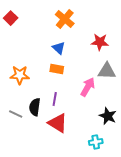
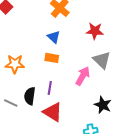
gray triangle: (107, 71) -> (102, 60), turned 42

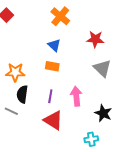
pink arrow: (83, 76) -> (76, 96), moved, turned -36
black semicircle: (30, 96) -> (22, 94), moved

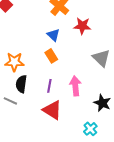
red star: (95, 39) -> (82, 26), moved
orange rectangle: (52, 66) -> (51, 56), turned 48
cyan cross: (91, 139) -> (90, 129), turned -32

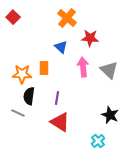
orange rectangle: (51, 56) -> (44, 68), moved, turned 32
pink arrow: (75, 86) -> (83, 67), moved

